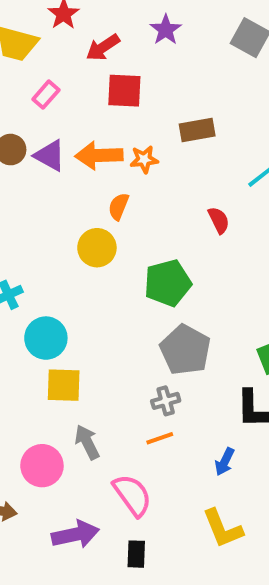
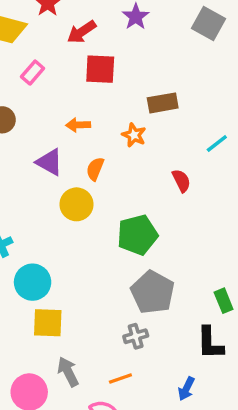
purple triangle: (50, 155) -> (49, 162), moved
orange arrow: (99, 155) -> (78, 125), size x0.6
orange star: (144, 159) -> (134, 135), moved, turned 30
orange line: (160, 438) -> (120, 378), moved

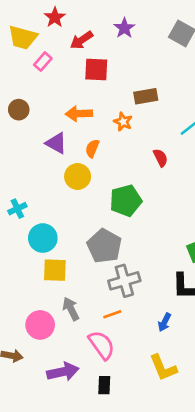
pink rectangle: (33, 72) -> (43, 62), moved
orange arrow: (78, 125) -> (79, 114), size x1.4
gray pentagon: (153, 292) -> (104, 246), moved
gray cross: (136, 336) -> (124, 281), size x1.6

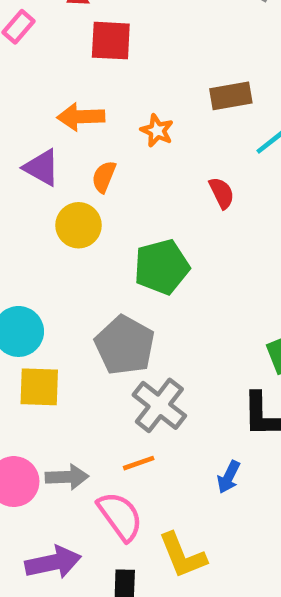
brown rectangle: (146, 96) -> (231, 96), moved
gray cross: (124, 281) -> (159, 405), turned -36
gray arrow: (71, 309) -> (67, 477), moved, turned 115
yellow L-shape: (163, 368) -> (182, 555), moved

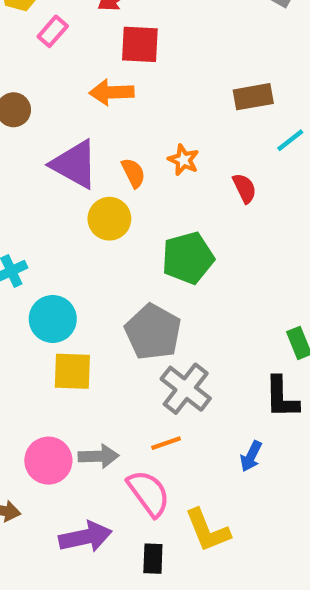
orange arrow: (81, 117) -> (112, 92), moved
orange star: (157, 131) -> (183, 160), moved
purple triangle: (42, 168) -> (75, 164), size x1.4
orange semicircle: (104, 177) -> (133, 173), turned 132

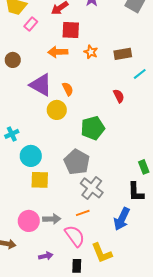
orange star: (183, 160) -> (91, 52), moved
blue arrow: (251, 456) -> (122, 219), size x1.6
purple arrow: (85, 537) -> (46, 256), size x0.6

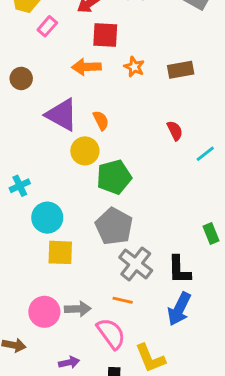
cyan line: (140, 74) -> (205, 154), moved
green pentagon: (93, 128) -> (114, 177), moved
black L-shape: (136, 192) -> (179, 270), moved
orange line: (83, 213) -> (123, 300), turned 32

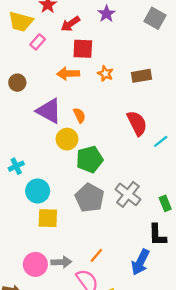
red semicircle: (175, 131) -> (137, 123), size x1.6
gray cross: (136, 264) -> (128, 194), moved
black L-shape: (179, 270) -> (157, 235), moved
orange line: (123, 300) -> (96, 255), turned -63

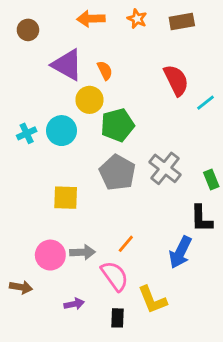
cyan circle: (38, 191) -> (62, 131), moved

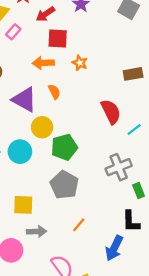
brown rectangle: (182, 22) -> (133, 74), moved
orange semicircle: (105, 70) -> (54, 92), moved
gray cross: (165, 168) -> (119, 167), moved, turned 30
orange line: (126, 244) -> (79, 225), moved
gray arrow: (82, 252) -> (37, 231), moved

